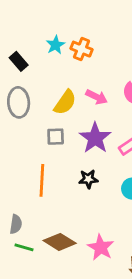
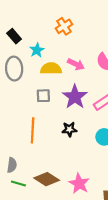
cyan star: (56, 45) -> (37, 50), moved
orange cross: (81, 49) -> (64, 26), turned 35
yellow semicircle: (65, 102) -> (51, 69), turned -126

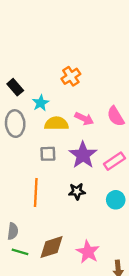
brown diamond: (47, 179) -> (51, 247), turned -50

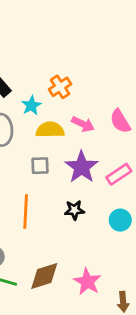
orange cross: (71, 76) -> (60, 87), moved

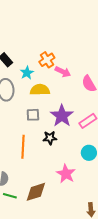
pink arrow: (83, 124) -> (63, 72), moved
black star: (74, 210) -> (50, 138), moved
pink star: (87, 282) -> (66, 174), moved

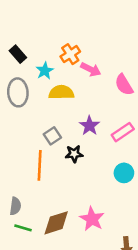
gray square: (33, 115) -> (52, 136), moved, turned -32
purple star: (62, 116) -> (89, 126), size x0.7
pink star: (66, 174) -> (92, 219), moved

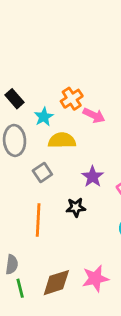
gray square: (52, 136) -> (42, 173), moved
pink star: (92, 219) -> (95, 278), turned 30
green line: (23, 228) -> (20, 288), turned 60

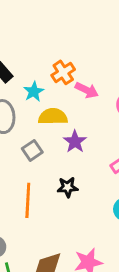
purple star: (93, 177) -> (75, 142), moved

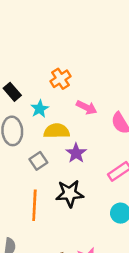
orange cross: (63, 72) -> (61, 79), moved
black star: (68, 187) -> (70, 194), size x1.5

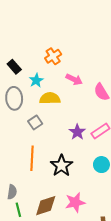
purple star: (76, 153) -> (77, 132), moved
black star: (70, 194) -> (61, 166), moved, turned -30

